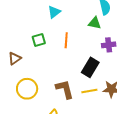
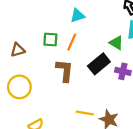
orange line: (66, 40) -> (72, 42), moved
black rectangle: (90, 67) -> (99, 64), moved
brown L-shape: (65, 89) -> (65, 71), moved

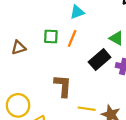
brown L-shape: (65, 71) -> (63, 86), moved
yellow circle: (19, 87) -> (18, 105), moved

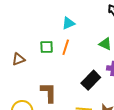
black rectangle: (100, 60) -> (91, 80), moved
brown L-shape: (63, 86) -> (49, 93), moved

